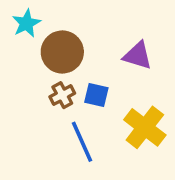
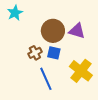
brown circle: (62, 52) -> (53, 31), moved

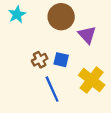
brown circle: (53, 31) -> (61, 17), moved
purple triangle: (77, 31) -> (87, 35), turned 30

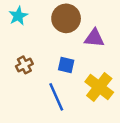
purple triangle: (87, 35) -> (94, 38), turned -42
brown cross: (40, 60) -> (24, 65), moved

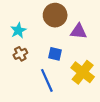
cyan star: (18, 16) -> (18, 30), moved

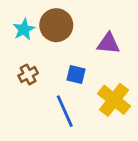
brown circle: (55, 15) -> (56, 25), moved
cyan star: (18, 30) -> (24, 29), moved

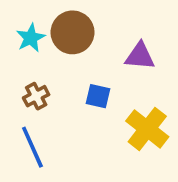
blue line: (65, 111) -> (32, 147), moved

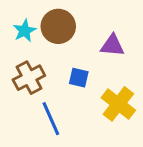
brown cross: (36, 96) -> (29, 78), size x1.5
blue line: (32, 147) -> (51, 119), moved

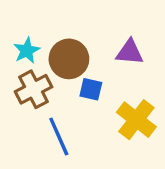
brown circle: (58, 26) -> (69, 59), moved
cyan star: (25, 31) -> (27, 50), moved

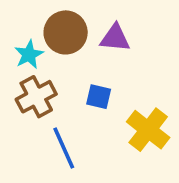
purple triangle: (130, 52) -> (115, 38), moved
brown circle: (69, 59) -> (66, 32), moved

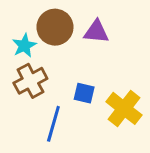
blue square: (99, 97) -> (84, 93), moved
blue line: (64, 148) -> (53, 124), turned 40

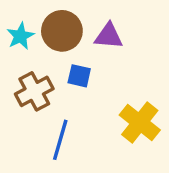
cyan star: (24, 46) -> (20, 36), moved
blue square: (84, 93) -> (79, 76), moved

